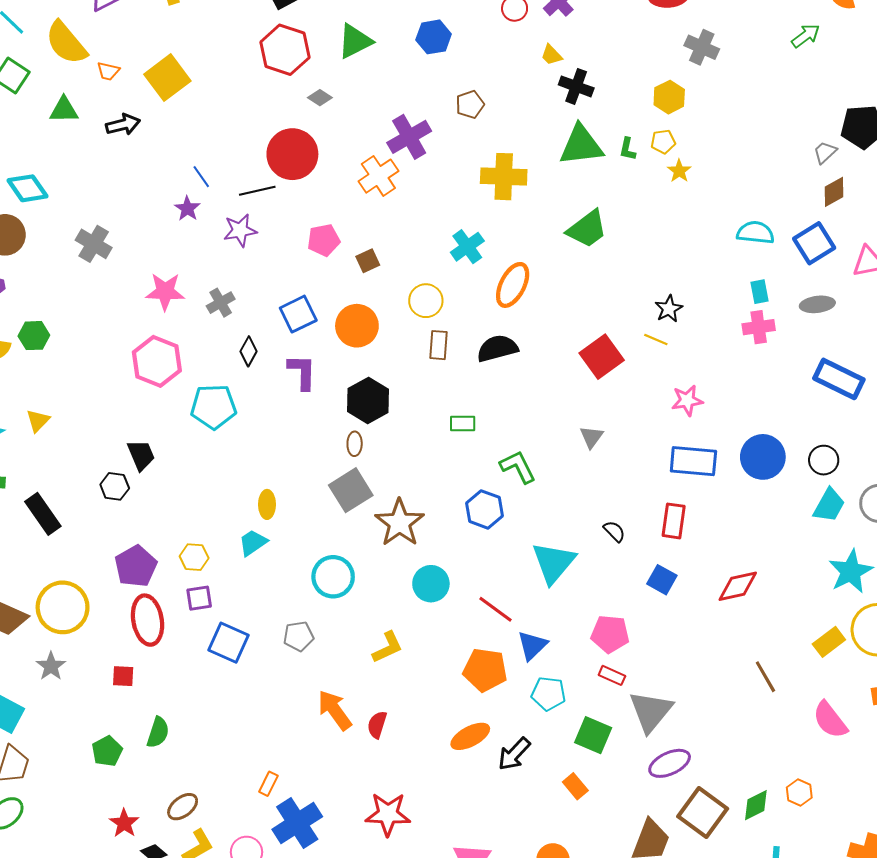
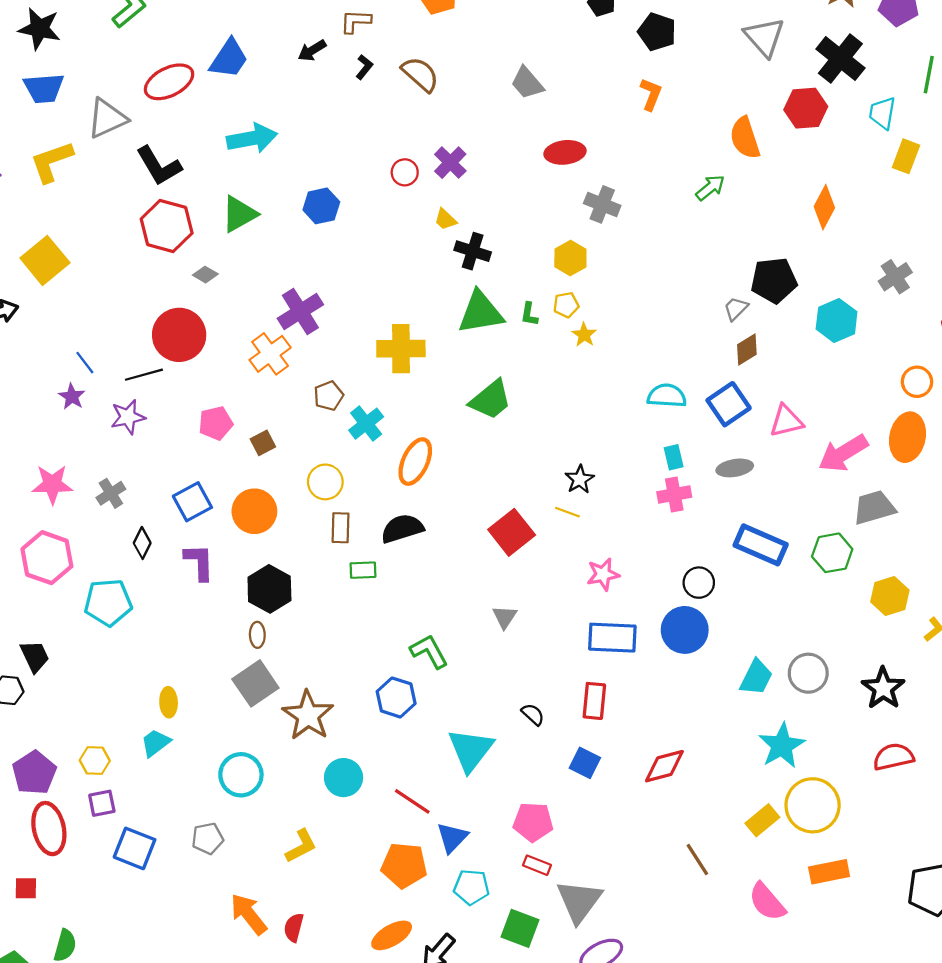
brown pentagon: (470, 105) -> (329, 396), moved
green rectangle: (463, 423) -> (363, 570), moved
black circle: (824, 460) -> (699, 583), moved

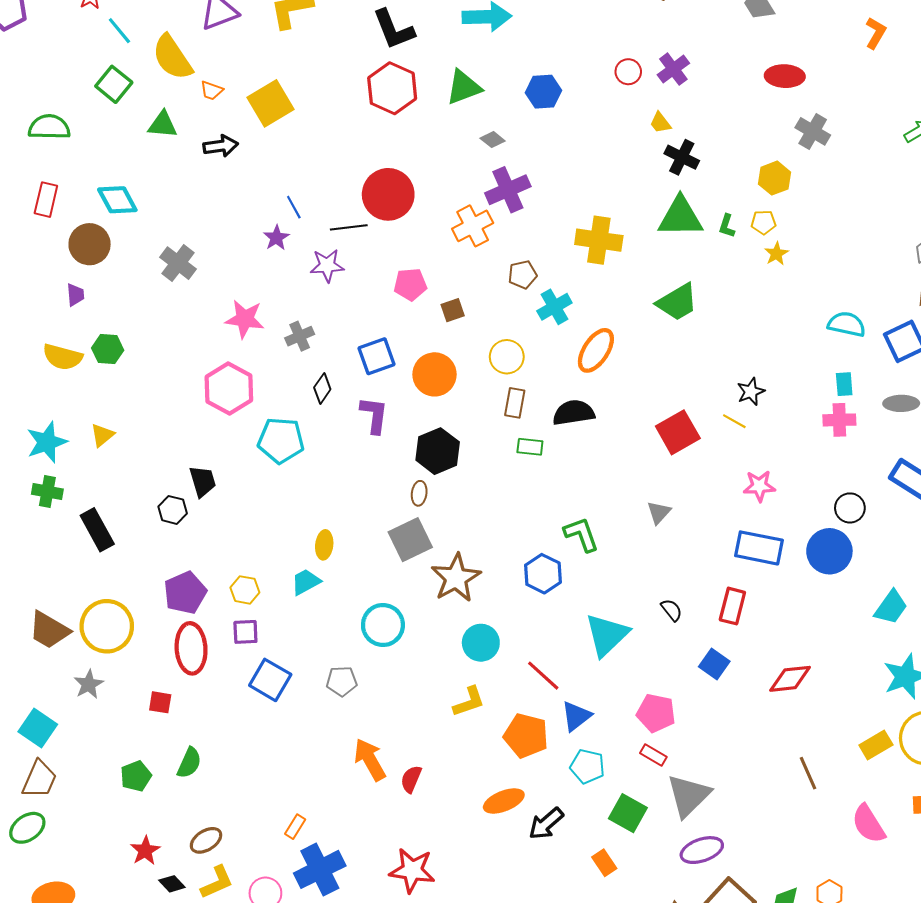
gray diamond: (205, 275) -> (493, 140), moved
yellow L-shape: (301, 846) -> (469, 702), moved

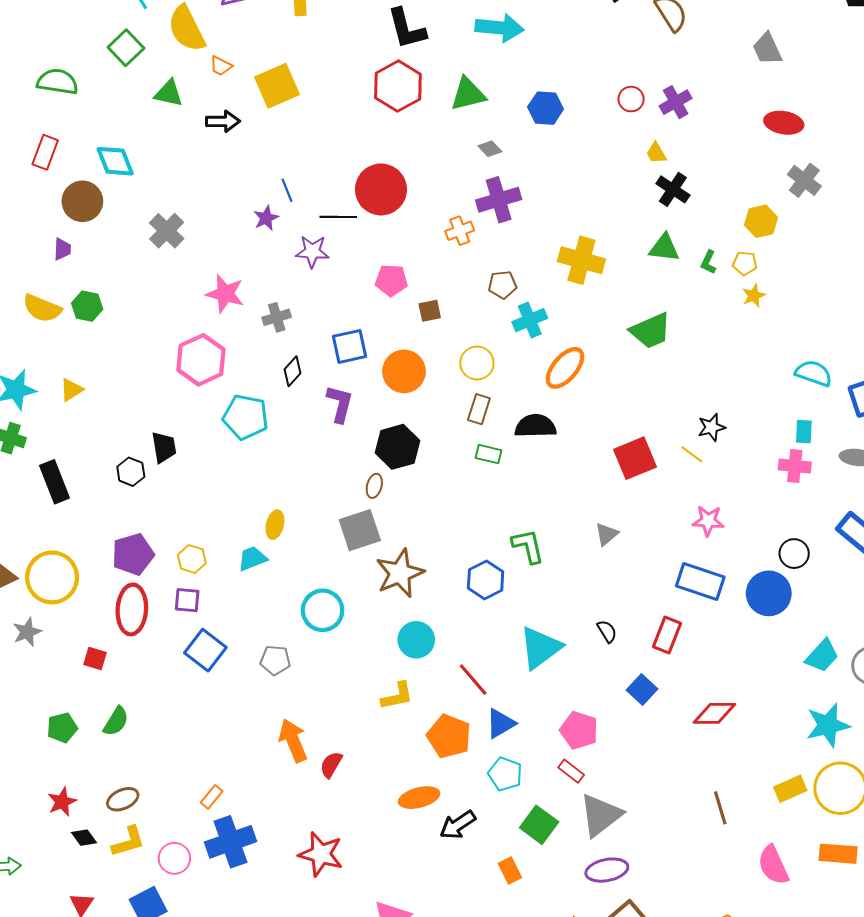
green triangle: (680, 217) -> (664, 248), size x0.7
orange cross: (473, 226) -> (460, 231), size x0.7

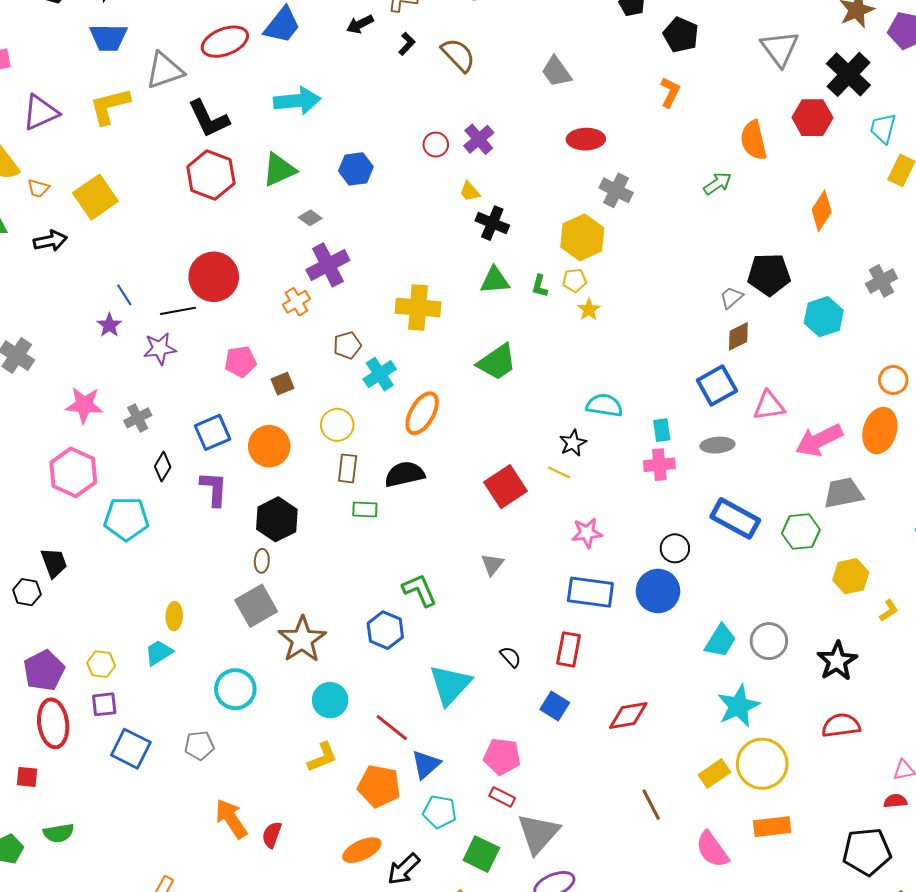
yellow hexagon: (761, 221) -> (582, 237), size x1.4
cyan semicircle: (814, 373) -> (604, 405), moved
green semicircle: (116, 721) -> (59, 833), turned 60

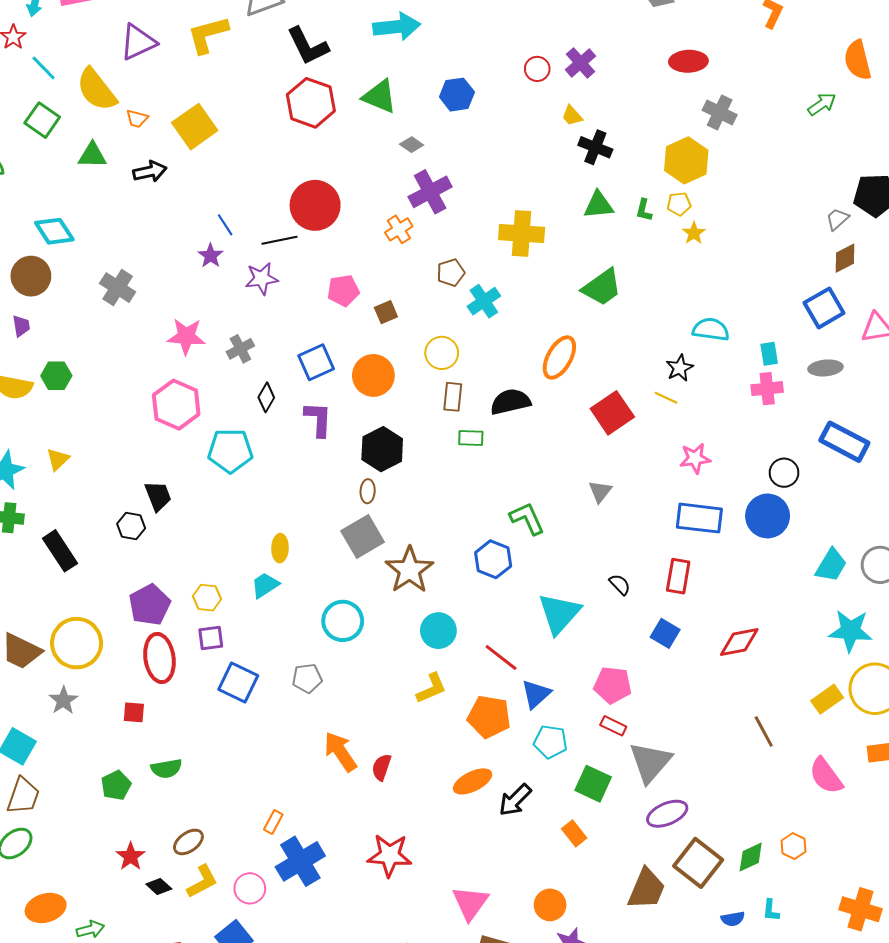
green triangle: (279, 170) -> (380, 97), turned 48
orange ellipse: (422, 413) -> (559, 358), moved
cyan star: (739, 706) -> (850, 631), turned 30

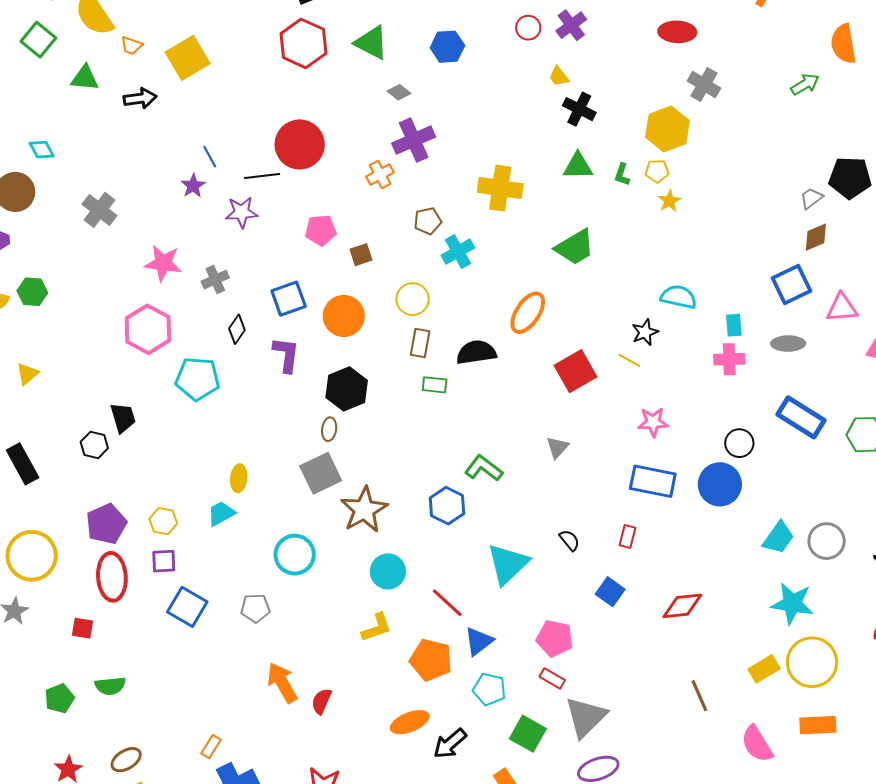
cyan diamond: (54, 231) -> (42, 150), size x0.7
green L-shape: (527, 518) -> (484, 468), turned -33
red rectangle: (678, 576) -> (627, 536), size x0.7

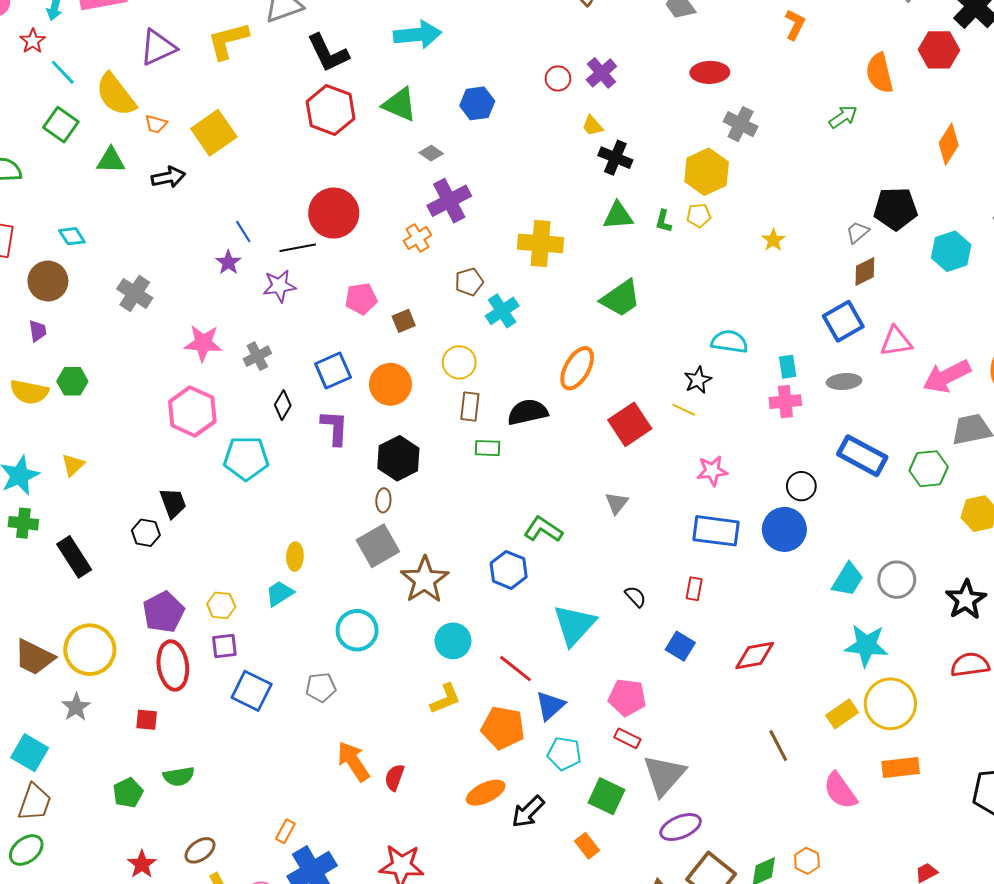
yellow star: (669, 201) -> (773, 240), moved

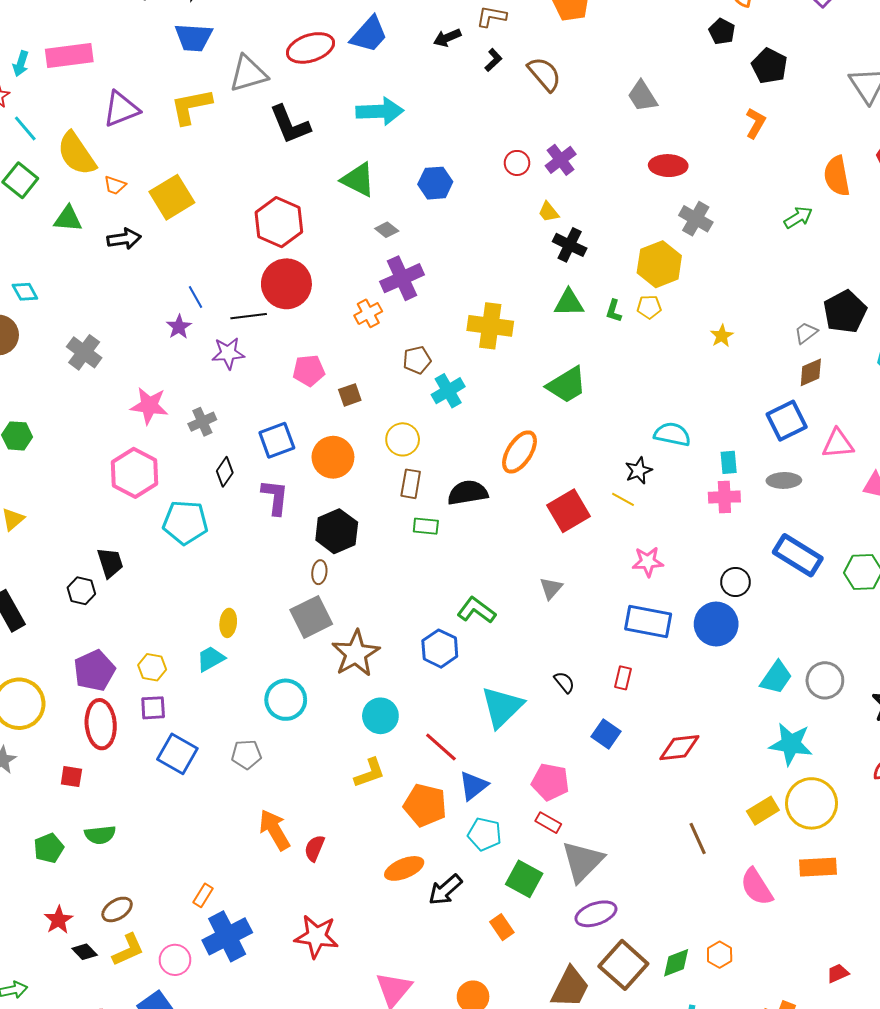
red hexagon: (331, 110) -> (279, 222), moved
black pentagon: (896, 209) -> (845, 312), turned -30

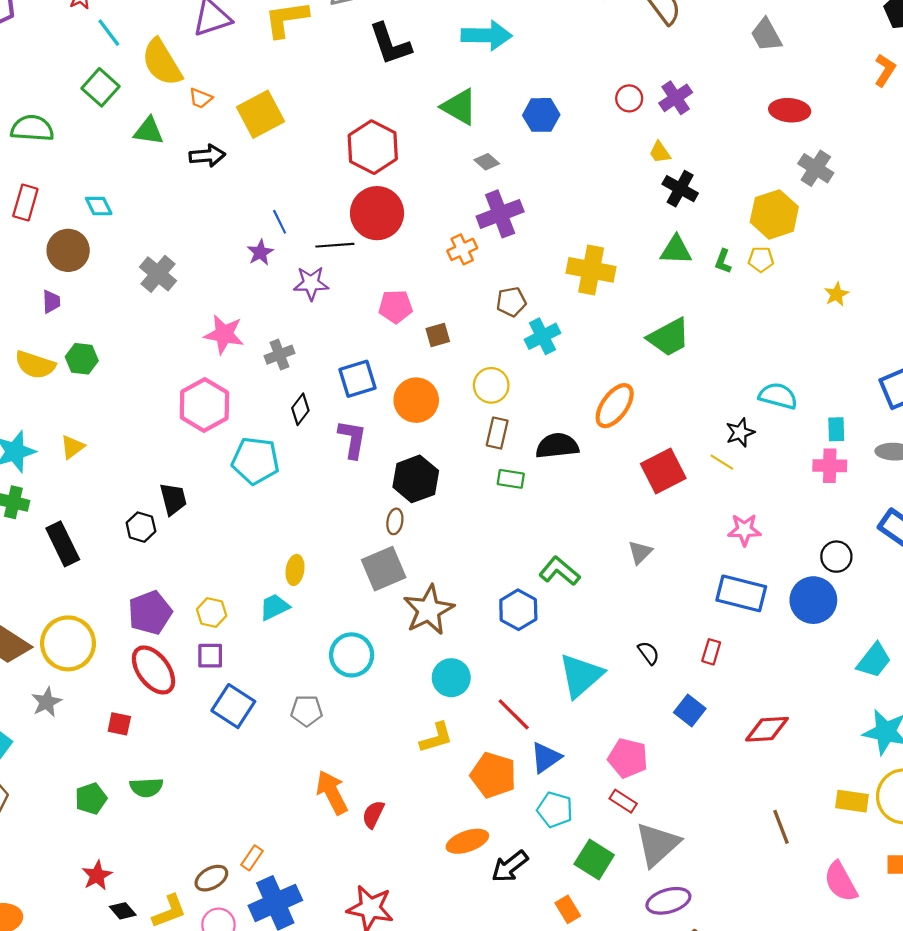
red ellipse: (101, 724) -> (154, 670), turned -36
yellow rectangle: (763, 811) -> (852, 801), turned 36
brown ellipse: (117, 909) -> (211, 878), moved

